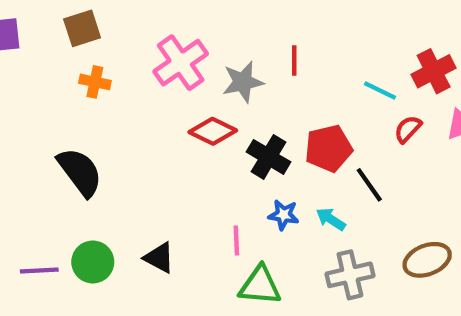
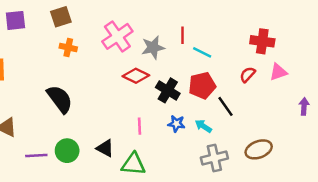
red cross: (434, 71) -> (262, 41), turned 35
cyan line: (380, 91) -> (202, 52), moved
pink line: (236, 241) -> (139, 126), moved
green triangle: (260, 286) -> (133, 164), moved

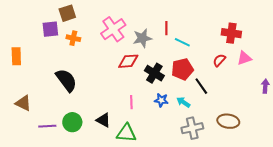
purple square: (15, 20) -> (50, 29), moved
red diamond: (136, 76) -> (128, 61), turned -30
brown ellipse: (259, 149) -> (228, 121), turned 30

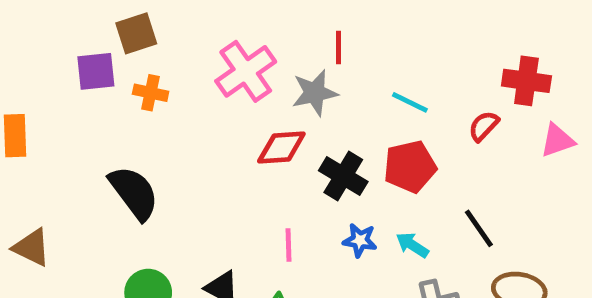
red line: (166, 28) -> (338, 48), moved
red semicircle: (219, 60) -> (484, 126), moved
black line: (201, 86) -> (479, 228), moved

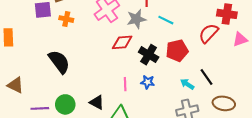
cyan line: (410, 102) -> (166, 20), moved
red semicircle: (484, 126) -> (209, 33), size x1.5
blue star: (360, 240) -> (148, 82), moved
cyan arrow: (412, 245) -> (187, 84), moved

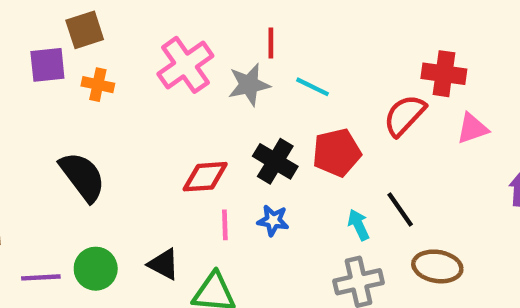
red diamond: (122, 42) -> (205, 177), moved
cyan arrow: (187, 84) -> (359, 225), turned 32

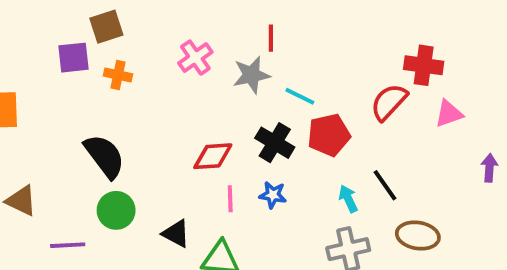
pink cross: (185, 65) -> (195, 58), size x0.7
cyan line: (313, 87) -> (300, 96), moved
green circle: (96, 269) -> (116, 210), moved

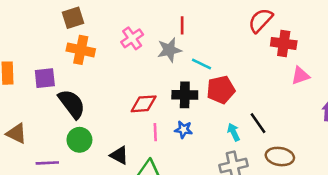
purple square: (74, 58) -> (45, 78), moved
orange cross: (118, 75) -> (81, 50), size x1.5
red semicircle: (389, 102) -> (261, 20), moved
black cross: (275, 143) -> (185, 95), turned -30

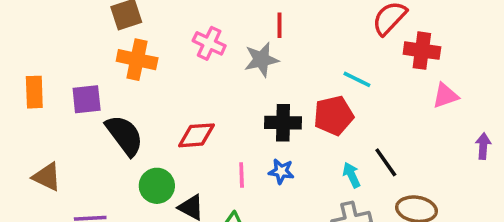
pink cross: (132, 38) -> (209, 43), turned -30
cyan line: (201, 64) -> (357, 79), moved
red diamond: (144, 104) -> (197, 135), moved
green circle: (79, 140) -> (157, 186), moved

